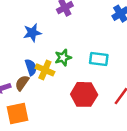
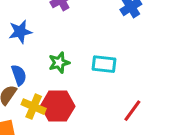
yellow cross: (45, 70) -> (34, 107), moved
red hexagon: (84, 94) -> (58, 106), moved

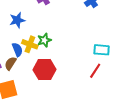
cyan rectangle: (104, 64) -> (102, 50), moved
yellow cross: (34, 107) -> (30, 44), moved

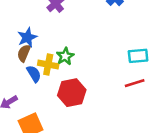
brown semicircle: (10, 63) -> (24, 53), moved
red line: (95, 71) -> (135, 83), turned 49

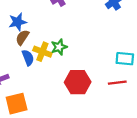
blue star: (27, 37) -> (18, 22), moved
red hexagon: (72, 93) -> (78, 82), moved

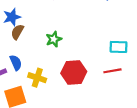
yellow cross: (42, 52) -> (37, 78), moved
blue semicircle: (28, 58) -> (16, 63), moved

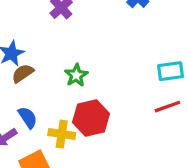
brown semicircle: (17, 32) -> (23, 73), turned 35
red hexagon: (74, 72) -> (91, 118), moved

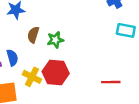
cyan rectangle: (170, 71) -> (126, 30), moved
brown semicircle: (23, 73) -> (33, 35), moved, turned -56

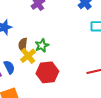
yellow cross: (32, 77) -> (28, 56), moved, turned 35

